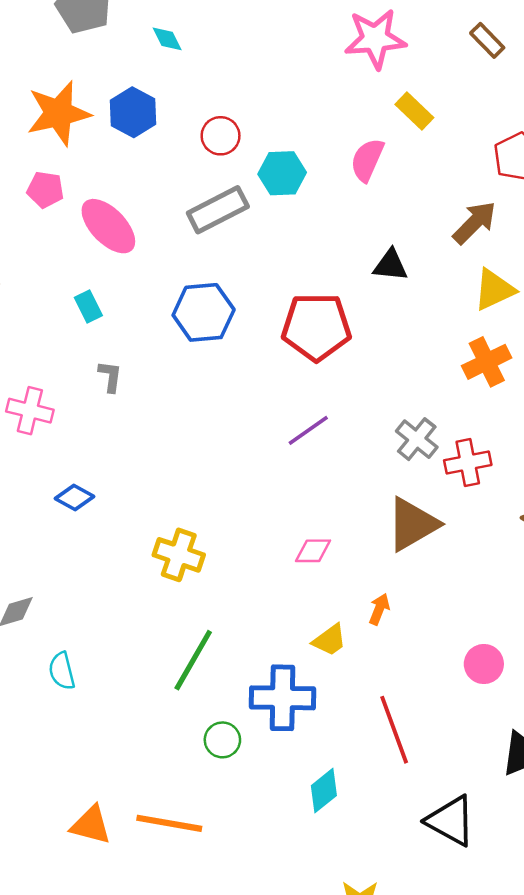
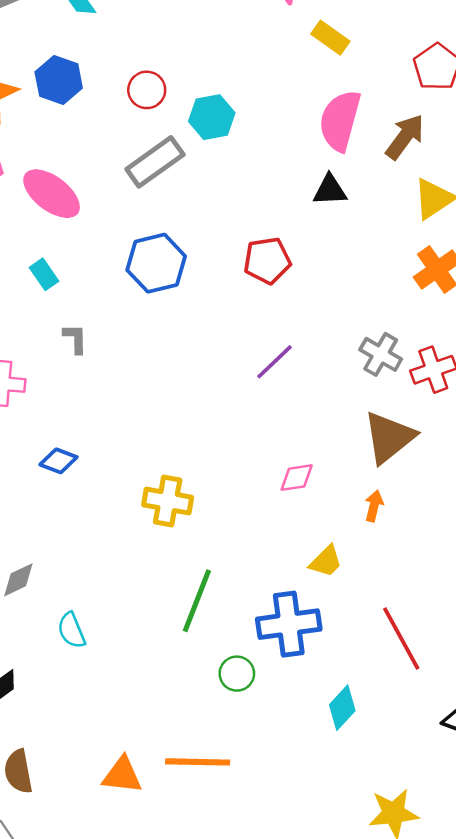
pink semicircle: (367, 160) -> (340, 121), moved, size x1.4
red pentagon: (316, 327) -> (267, 261), size x0.7
orange arrow: (379, 609) -> (374, 506), moved

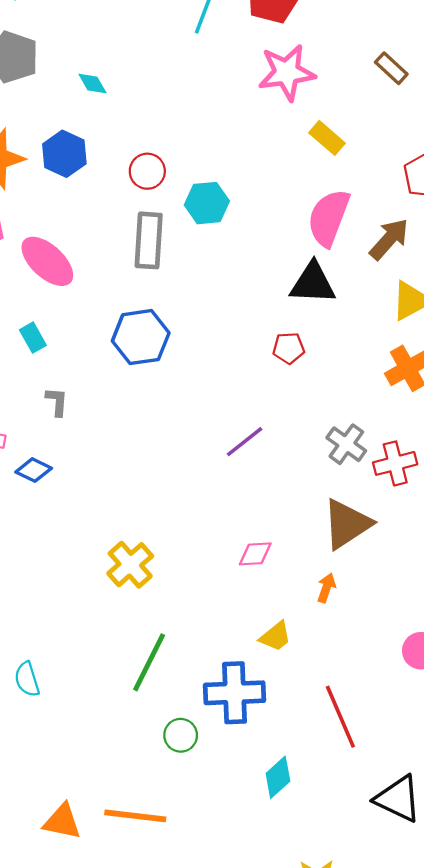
gray rectangle: (155, 162) -> (149, 240), turned -56
black triangle: (330, 190) -> (313, 283), size x1.4
red pentagon: (267, 261) -> (289, 348), moved, size x0.7
blue diamond: (58, 461) -> (34, 470), moved
yellow cross: (168, 501) -> (130, 565), turned 33

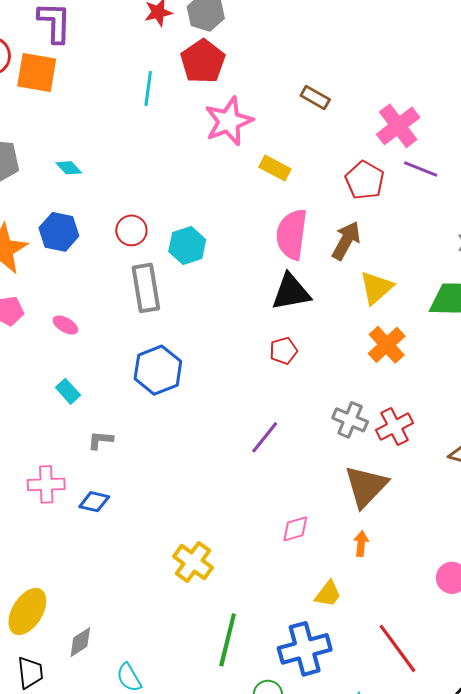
pink ellipse: (47, 261) -> (65, 325), size x0.5
gray L-shape: (57, 402) -> (100, 440), turned -76

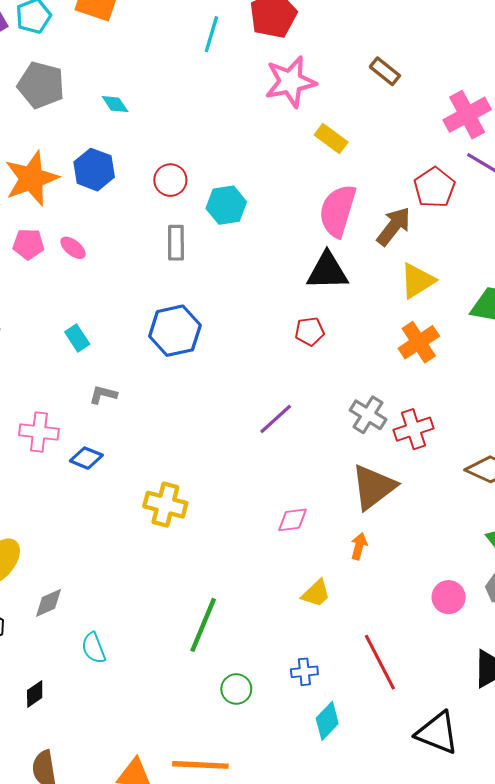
red pentagon: (365, 180) -> (434, 188), moved
gray rectangle: (146, 288) -> (176, 243), size x0.7
pink ellipse: (65, 325) -> (73, 248), moved
yellow cross: (193, 562) -> (165, 505), moved, turned -30
blue cross: (305, 649) -> (304, 672), moved, size x0.5

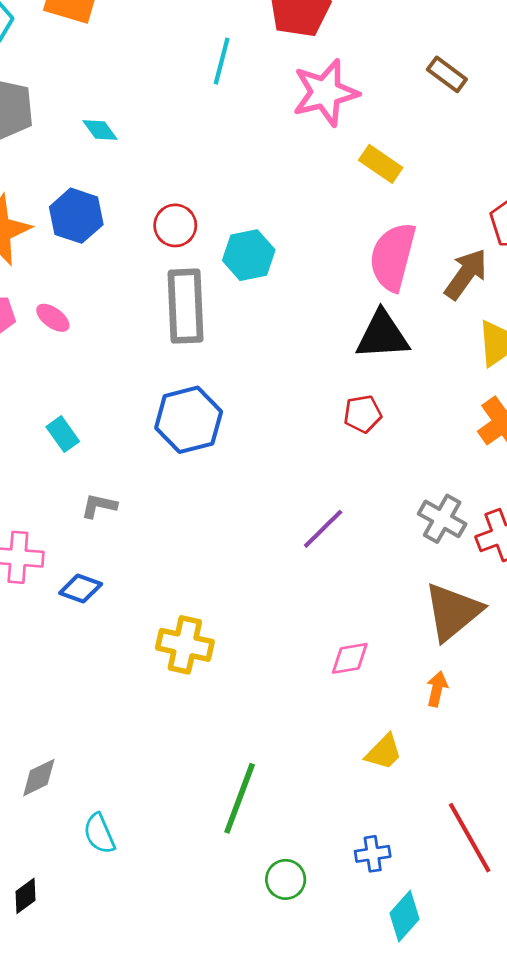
cyan line: (211, 34) -> (222, 61), moved
gray rectangle: (176, 243) -> (186, 306), size x1.6

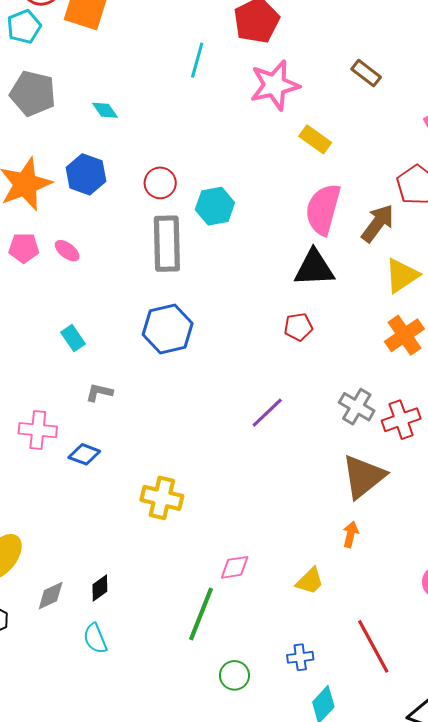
pink diamond: (350, 658) -> (235, 567), moved
black diamond: (25, 896) -> (100, 588), moved

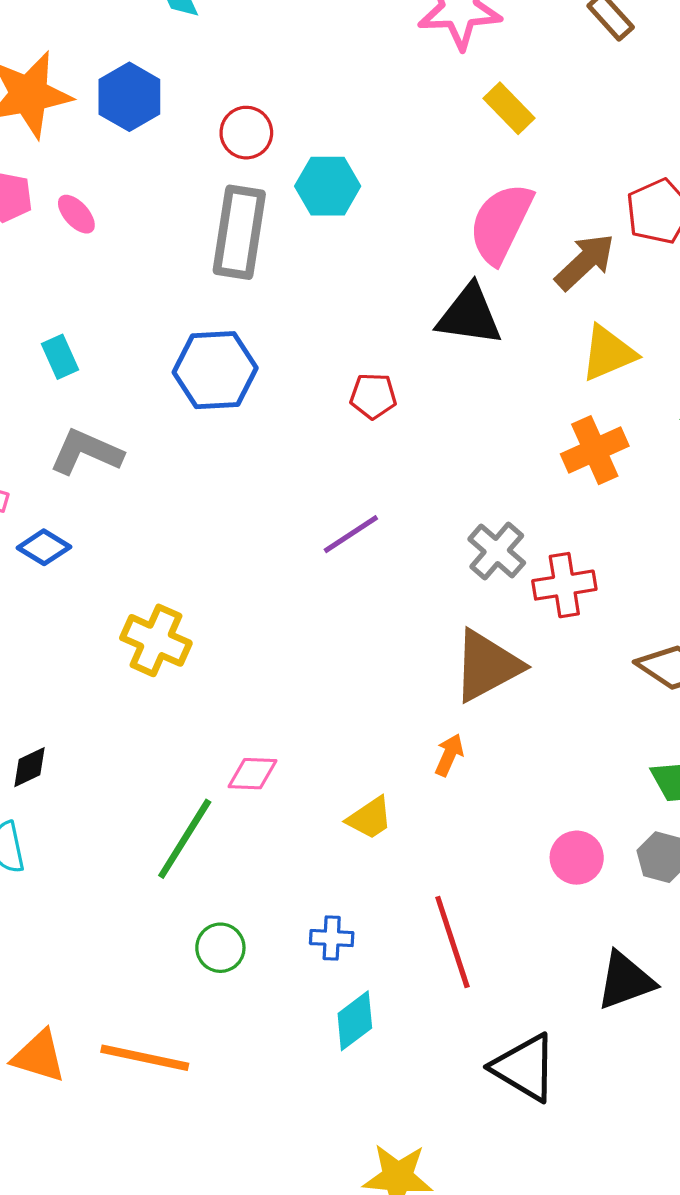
red pentagon: (298, 327) -> (373, 396), moved
gray L-shape: (99, 392) -> (86, 452), size x1.6

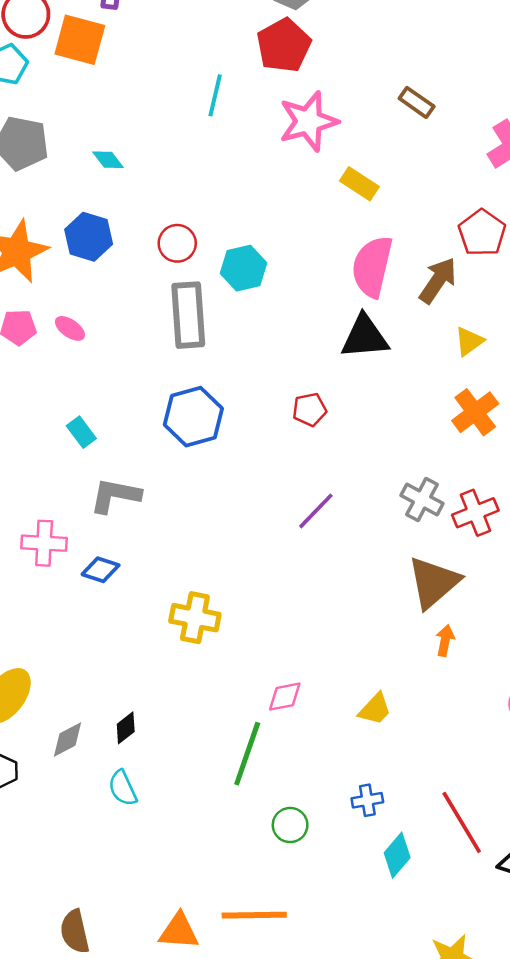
yellow triangle: (608, 353) -> (469, 341), size x0.7
orange arrow: (449, 755) -> (445, 641), moved
red line: (452, 942) -> (462, 822), moved

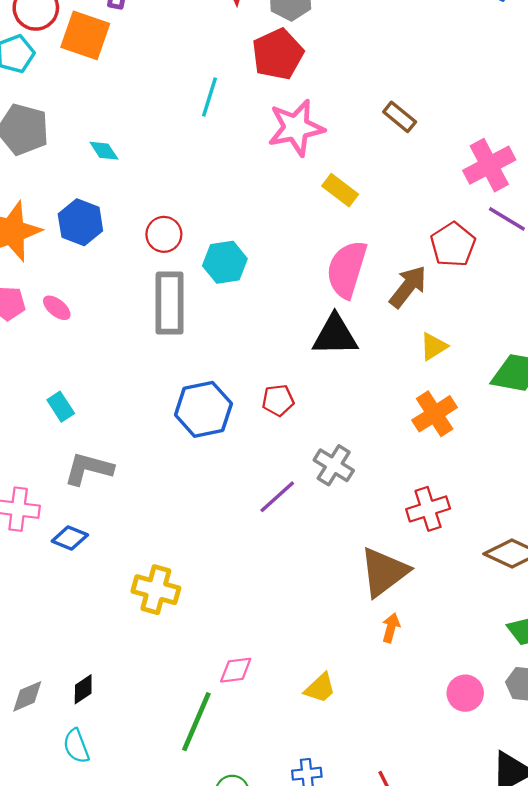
blue hexagon: (193, 417) -> (203, 409), moved
gray cross: (422, 499) -> (334, 465), moved

